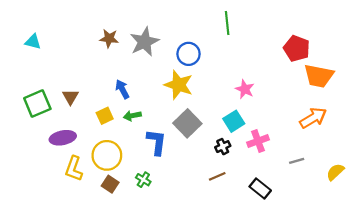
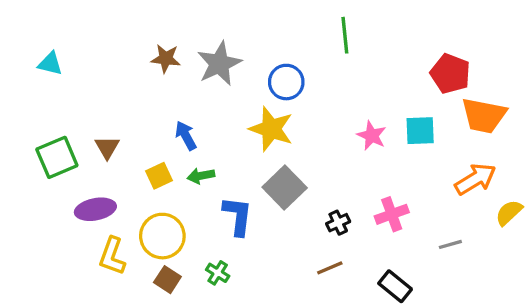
cyan square: (234, 121) -> (420, 131), moved, turned 30
yellow semicircle: (335, 172) -> (509, 213), moved

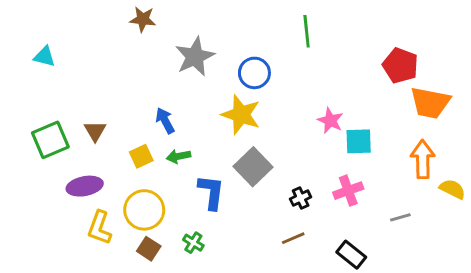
brown star: (166, 59) -> (143, 19), moved
cyan square: (420, 131) -> (359, 141), moved
orange arrow: (475, 179) -> (423, 159), turned -60
yellow semicircle: (509, 213) -> (452, 189), turned 70

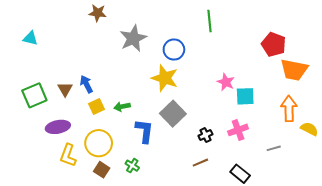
blue arrow: (165, 121) -> (86, 84), moved

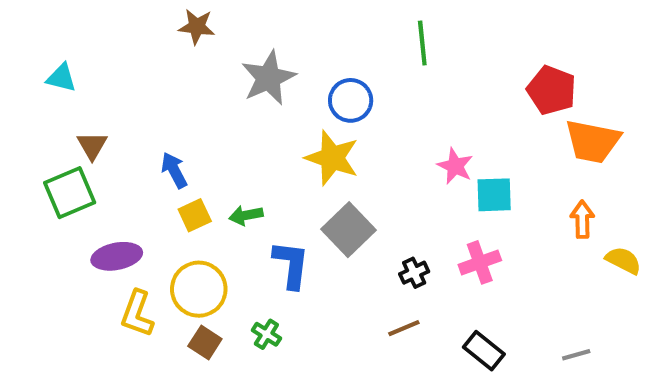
brown triangle: (65, 89) -> (92, 146), moved
orange arrow: (289, 109) -> (582, 219), size x0.7
gray line: (274, 148) -> (576, 355), moved

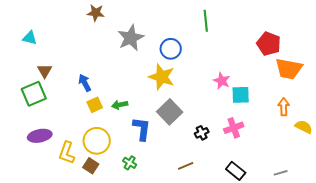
purple ellipse: (117, 256) -> (40, 136), moved
brown line: (404, 328) -> (186, 166), moved
brown square: (205, 342) -> (91, 166), moved

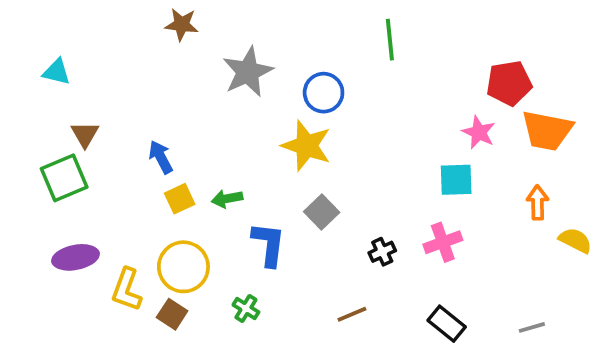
red pentagon: (269, 44) -> (509, 83), turned -30
pink star: (222, 81) -> (479, 132), moved
gray square: (170, 112) -> (322, 212), size x0.7

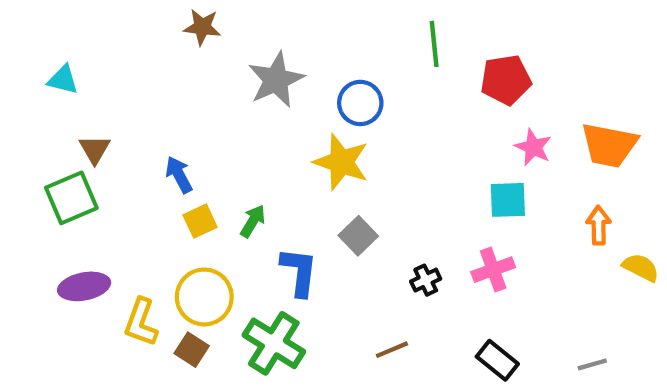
red pentagon: (509, 83) -> (506, 80), moved
green arrow: (227, 199) -> (253, 221), turned 132
green cross: (246, 309) -> (274, 343), size x2.0

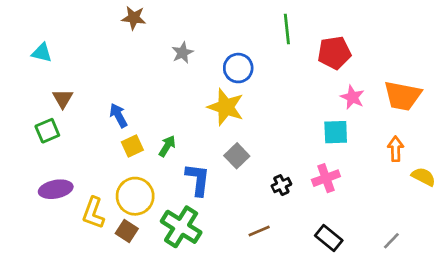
gray star: (276, 80) -> (182, 53), size x0.6
green square: (71, 198) -> (47, 131), size x0.7
gray line: (592, 364) -> (391, 241), turned -30

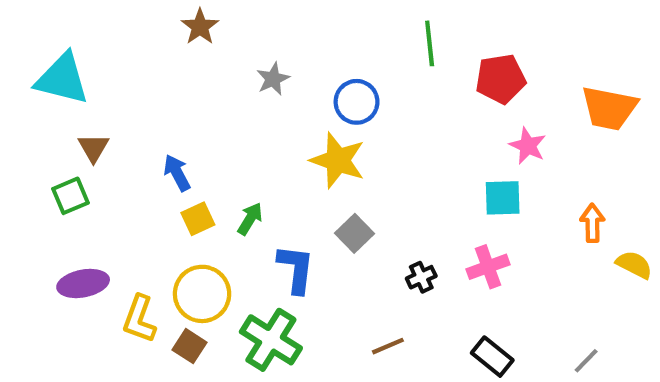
brown star: (134, 18) -> (200, 27), turned 30
cyan triangle: (42, 53) -> (62, 79), size x1.8
orange trapezoid: (403, 96) -> (609, 108), moved

